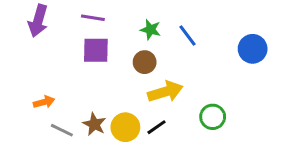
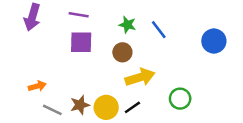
brown star: (94, 124) -> (80, 105), turned 30

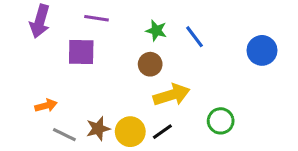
purple square: (81, 42) -> (81, 52), moved

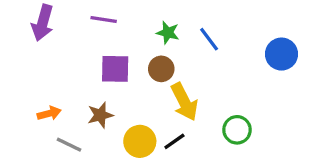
purple square: (81, 52) -> (115, 69), moved
yellow arrow: (172, 95) -> (184, 102), turned 80
brown star: (98, 129) -> (100, 115), moved

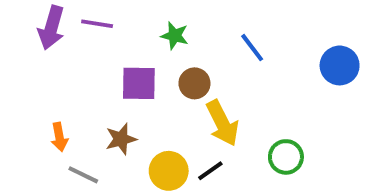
purple line: (104, 19) -> (97, 24), moved
green star: (168, 33) -> (175, 36), moved
orange arrow: (49, 113) -> (59, 137), turned 95

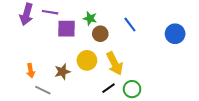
purple square: (139, 83) -> (66, 29), moved
brown circle: (194, 83) -> (100, 34), moved
green circle: (286, 157) -> (132, 89), moved
yellow circle: (169, 171) -> (87, 60), moved

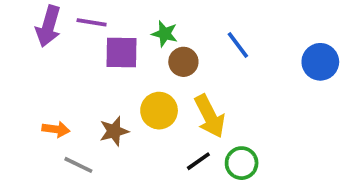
orange arrow: (31, 71) -> (56, 129), turned -72

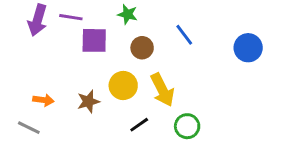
green star: (165, 34) -> (128, 14), moved
black line: (198, 161) -> (139, 125), moved
gray line: (78, 165) -> (29, 128), moved

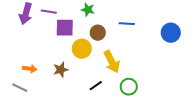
blue line: (184, 35) -> (127, 24), turned -49
yellow circle: (123, 86) -> (82, 49), moved

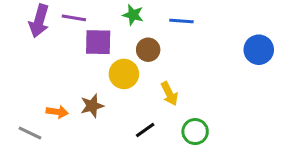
blue line: (127, 24) -> (181, 21), moved
yellow arrow: (112, 62) -> (169, 94), size x0.7
orange arrow: (30, 69) -> (57, 112), moved

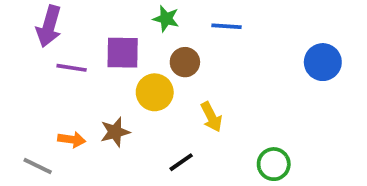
purple line: (74, 18) -> (72, 68), moved
green circle: (195, 132) -> (274, 164), moved

